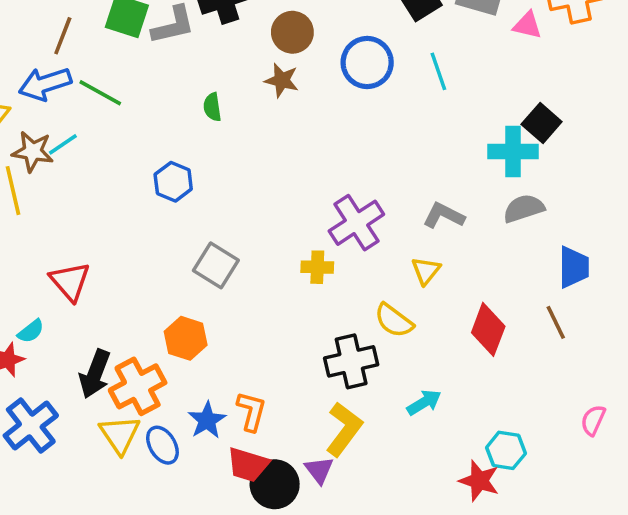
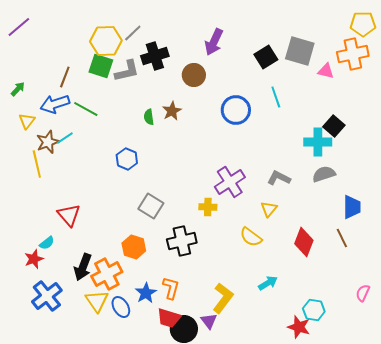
blue circle: (367, 62) -> (236, 110), moved
brown star: (282, 80) -> (172, 111), moved, turned 30
brown star: (33, 151) -> (48, 142), turned -30
black cross: (351, 361) -> (182, 241), moved

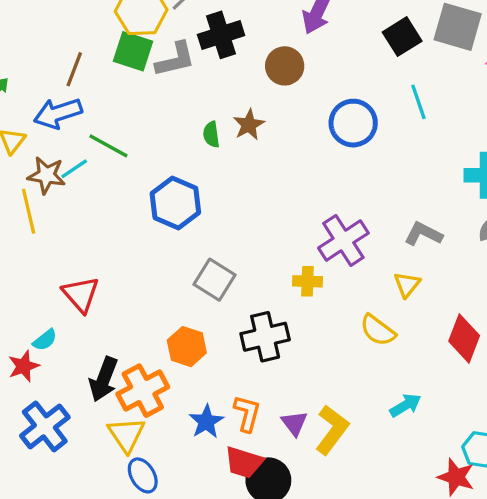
green line: (86, 109) -> (108, 146), moved
brown star: (48, 142) -> (46, 175), turned 30
blue hexagon: (127, 159) -> (175, 203), size x1.4
blue ellipse: (121, 307) -> (143, 475), moved
purple triangle: (209, 321) -> (294, 423), moved

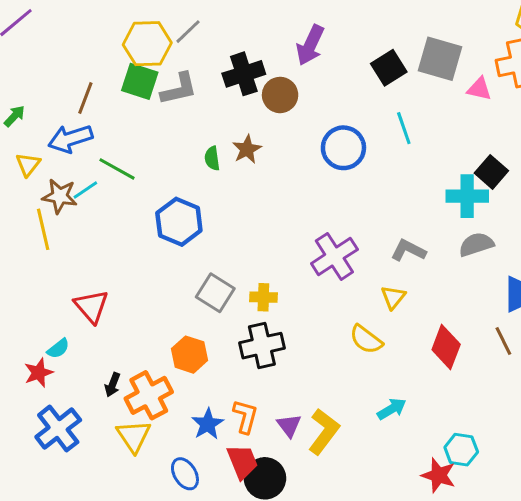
black cross: (221, 35) -> (244, 74), moved
yellow cross: (307, 281) -> (263, 297), moved
black arrow: (104, 379) -> (113, 385), size x0.6
red trapezoid: (244, 462) -> (242, 462), turned -129
blue ellipse: (143, 475) -> (185, 474), moved

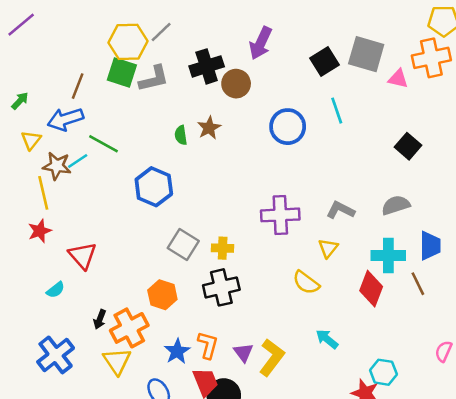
cyan cross: (467, 196) -> (388, 256), moved
purple cross: (334, 256) -> (280, 215), turned 30
red star: (39, 373) -> (40, 231), moved
cyan arrow: (392, 409) -> (327, 339), turned -110

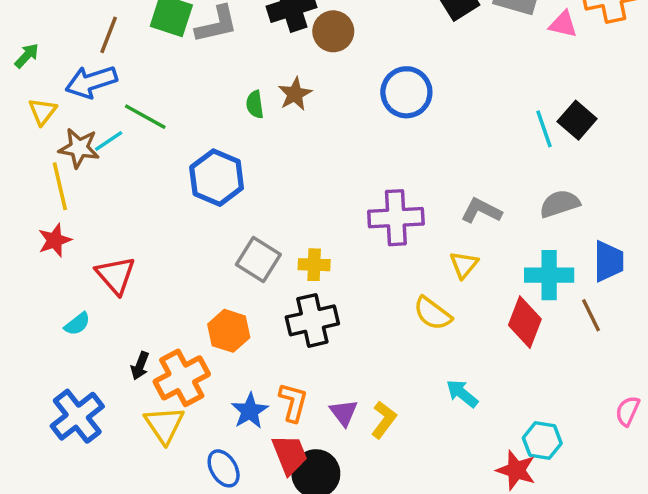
cyan line: (337, 111) -> (544, 129), moved
yellow L-shape: (272, 357) -> (384, 420), size x0.7

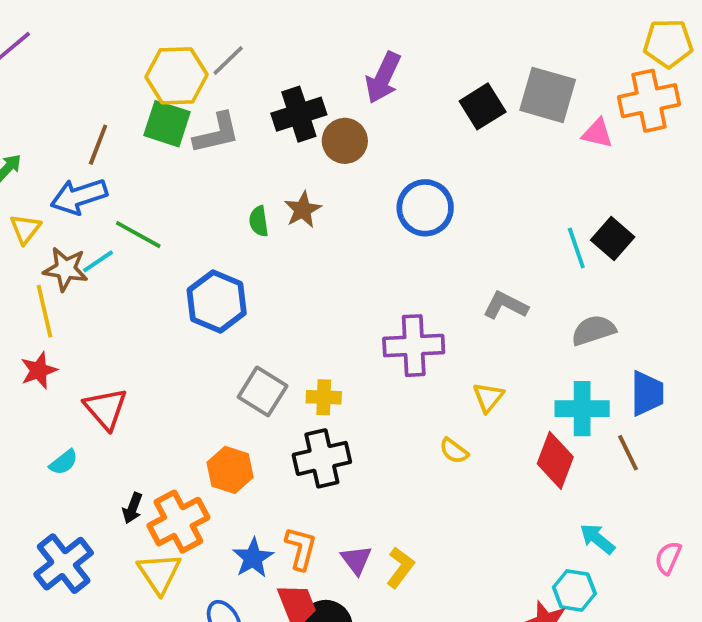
gray L-shape: (481, 211) -> (506, 305), moved
yellow semicircle: (433, 313) -> (454, 451), size x0.7
cyan arrow: (462, 394) -> (597, 539), moved

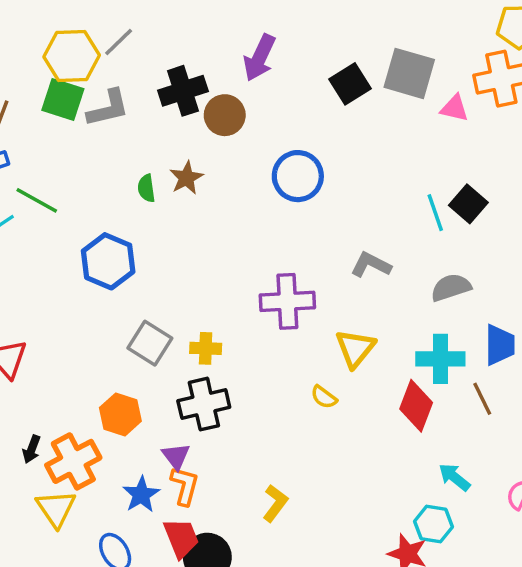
yellow triangle: (488, 397) -> (355, 348), size x1.4
purple triangle: (356, 560) -> (176, 456), moved

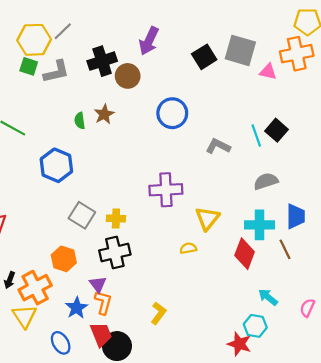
green square: (63, 100) -> (29, 66), size x0.7
gray L-shape: (371, 265) -> (218, 146), moved
yellow semicircle: (324, 397) -> (188, 248), turned 133

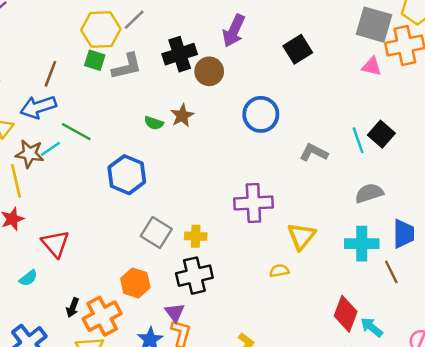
gray square: (240, 50) -> (374, 25), moved
green semicircle: (80, 121) -> (154, 123), turned -63
red diamond: (245, 254) -> (346, 314), moved

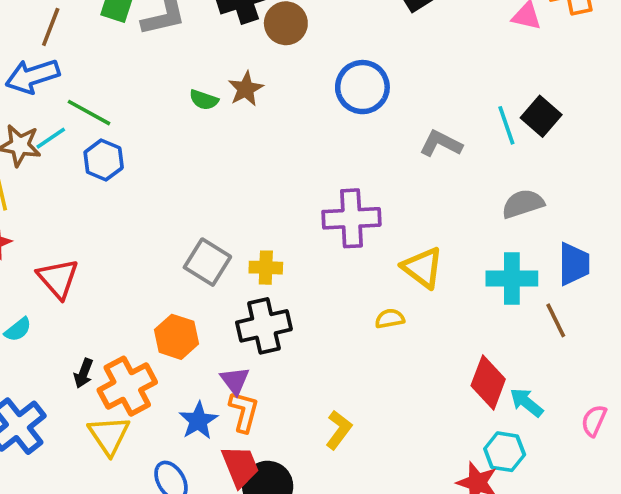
blue hexagon: (127, 175) -> (104, 160), moved, size x0.7
yellow triangle: (301, 236) -> (423, 268), turned -32

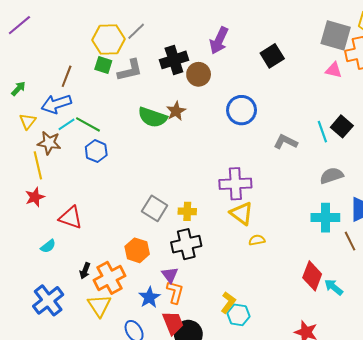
green semicircle: (204, 100) -> (152, 117), size x1.8
cyan line: (51, 138) -> (67, 124), moved
yellow triangle: (423, 268) -> (242, 213), moved
red triangle: (58, 278) -> (71, 218), turned -30
cyan hexagon: (505, 452) -> (238, 315), moved

